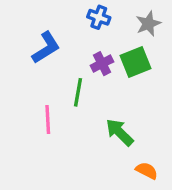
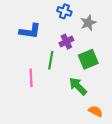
gray star: (148, 24) -> (88, 23), moved
blue L-shape: (46, 48) -> (30, 31), turned 40
green square: (136, 62) -> (88, 59), moved

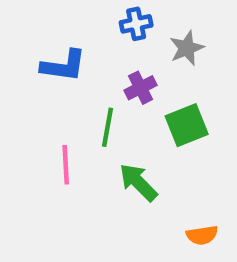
blue cross: (64, 11) -> (136, 24), turned -32
green arrow: (78, 86) -> (138, 182), moved
orange semicircle: (96, 111) -> (202, 235), turned 144

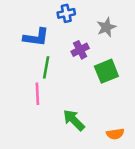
blue cross: (136, 24) -> (66, 13), moved
green line: (107, 127) -> (46, 67), moved
green arrow: (138, 182) -> (74, 120), moved

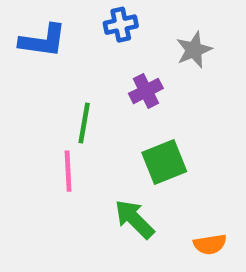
blue L-shape: (36, 37) -> (43, 41), moved
green square: (106, 71) -> (164, 162), moved

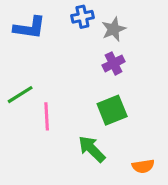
gray star: (194, 50) -> (114, 29), moved
purple cross: (146, 91) -> (114, 63), moved
green line: (84, 123) -> (20, 95), moved, turned 48

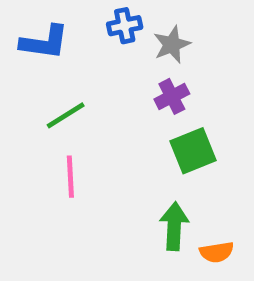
green line: (20, 95) -> (66, 115), moved
green square: (112, 110) -> (193, 151), moved
green arrow: (92, 149) -> (174, 226), moved, turned 48

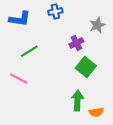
gray star: (172, 45) -> (97, 25), moved
green square: (193, 151) -> (86, 67), turned -30
pink line: (70, 177) -> (19, 79), moved, turned -60

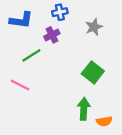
gray star: (97, 25) -> (94, 27), moved
purple cross: (76, 43) -> (52, 35), moved

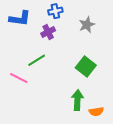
green line: (31, 55) -> (37, 60), moved

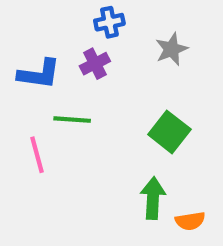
blue L-shape: (20, 18) -> (39, 74), moved
green line: (37, 60) -> (72, 120), turned 36
pink line: (19, 78) -> (37, 155), turned 48

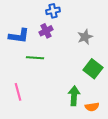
gray star: (172, 49) -> (85, 37), moved
green square: (169, 132) -> (93, 69), moved
pink line: (37, 155) -> (18, 92), moved

